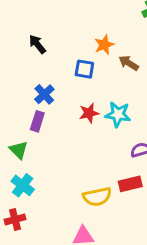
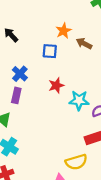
cyan star: (118, 114) -> (79, 100), moved
yellow semicircle: (97, 197) -> (76, 162), moved

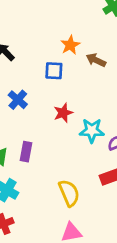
purple rectangle: (16, 95) -> (26, 152), moved
yellow semicircle: (76, 162) -> (69, 193), moved, turned -95

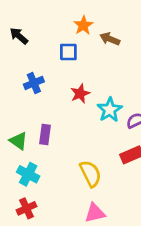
blue cross: (18, 100) -> (34, 83), turned 30
cyan star: (92, 131) -> (110, 110), turned -30

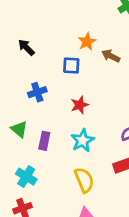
cyan star: (110, 110) -> (83, 140), moved
green triangle: (18, 141) -> (19, 129), moved

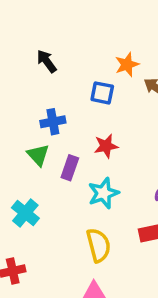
green triangle: (19, 129) -> (38, 155), moved
purple rectangle: (44, 141) -> (70, 168), moved
cyan cross: (26, 177) -> (25, 213), moved

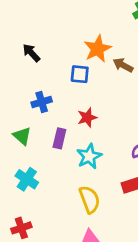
orange star: (127, 64) -> (98, 49), size x1.4
green triangle: (38, 155) -> (22, 136), moved

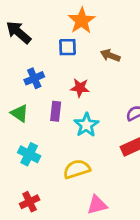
black arrow: (31, 53) -> (19, 32), size x1.4
brown arrow: (123, 65) -> (110, 55), moved
red star: (87, 117) -> (80, 88), turned 30
yellow semicircle: (90, 199) -> (77, 169), moved, turned -80

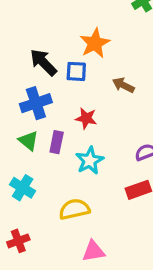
black arrow: (19, 32) -> (43, 62), moved
blue cross: (34, 78) -> (36, 103), size x1.4
green triangle: (20, 113) -> (28, 141), moved

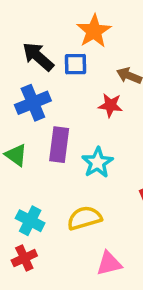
red star: (86, 118) -> (110, 105), moved
green triangle: (28, 141) -> (16, 155), moved
purple rectangle: (57, 142) -> (59, 145), size x1.4
cyan cross: (23, 188) -> (30, 221), moved

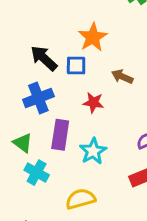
red star: (110, 105) -> (93, 103), moved
cyan cross: (30, 221) -> (37, 173), moved

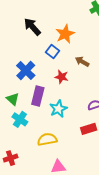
black arrow: (44, 58) -> (32, 27), moved
blue square: (76, 66) -> (52, 51), turned 32
blue cross: (38, 98) -> (26, 71), turned -30

